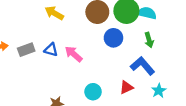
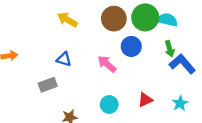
gray rectangle: (26, 50) -> (48, 85), moved
pink arrow: (74, 54) -> (107, 64), moved
blue L-shape: (143, 66) -> (182, 64), moved

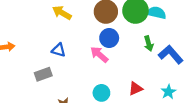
blue circle: (131, 46) -> (109, 38), moved
green arrow: (170, 49) -> (149, 43), moved

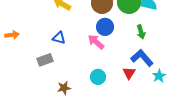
blue L-shape: (171, 54) -> (142, 58), moved
red triangle: (136, 89) -> (129, 73), turned -32

